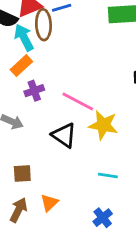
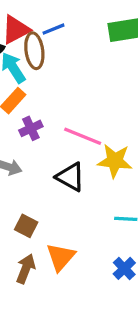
brown square: (22, 173) -> (26, 226), turned 36
orange triangle: (49, 203) -> (61, 257), size x1.4

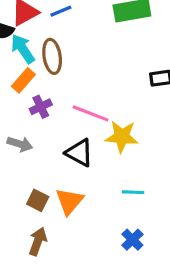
brown ellipse: (34, 51) -> (52, 56), moved
orange triangle: (61, 257) -> (69, 201), moved

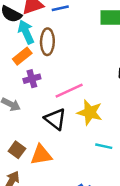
pink line: (91, 113) -> (69, 91), turned -56
cyan line: (133, 192) -> (104, 146), moved
orange triangle: (69, 201) -> (41, 155), turned 30

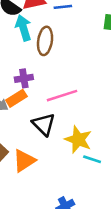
orange rectangle: (22, 56) -> (16, 98), moved
yellow star: (90, 112) -> (78, 140), moved
orange triangle: (41, 155) -> (24, 161), turned -30

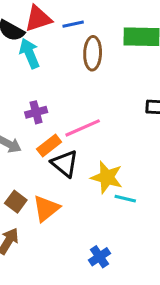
brown ellipse: (45, 41) -> (93, 53), moved
orange rectangle: (16, 98) -> (49, 146), moved

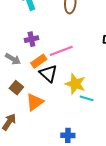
brown square: (16, 202) -> (16, 88), moved
blue cross: (100, 257) -> (68, 135), turned 32

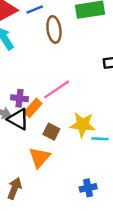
purple cross: (31, 39) -> (20, 98), moved, turned 32
black triangle: (48, 73) -> (18, 119), moved
brown square: (16, 88) -> (51, 132), moved

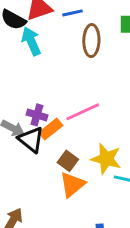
orange triangle: (39, 157) -> (72, 185), moved

